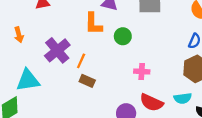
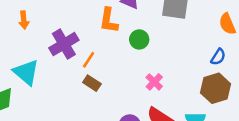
pink cross: (142, 72) -> (154, 82), turned 32
cyan triangle: (28, 80) -> (26, 72), turned 40

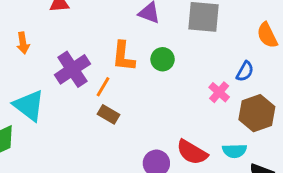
orange L-shape: (109, 20) -> (123, 56), moved
blue semicircle: (218, 57) -> (245, 71), moved
pink cross: (154, 82) -> (219, 92), moved

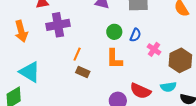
orange arrow: (23, 43) -> (21, 31), size x1.5
orange L-shape: (123, 56) -> (114, 59), moved
purple cross: (72, 69) -> (58, 25), moved, turned 30
blue semicircle: (245, 71) -> (135, 35), moved

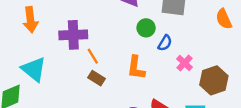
purple cross: (58, 25) -> (73, 35), moved
green circle: (114, 32) -> (146, 28), moved
orange line: (77, 54) -> (93, 56), turned -64

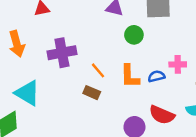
blue semicircle: (165, 43) -> (156, 76), moved, turned -126
orange line: (93, 56) -> (98, 70), moved
pink cross: (184, 63) -> (178, 64), turned -35

